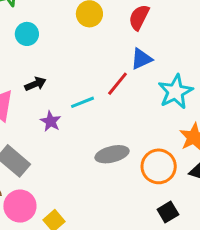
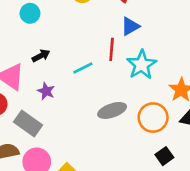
red line: (117, 84) -> (112, 49), turned -30
cyan star: (175, 92) -> (142, 65), moved
purple star: (51, 121) -> (46, 91), moved

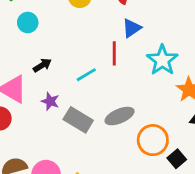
cyan star: (142, 65) -> (162, 60), moved
orange circle: (153, 118) -> (153, 140), moved
gray rectangle: (28, 123) -> (78, 120), moved

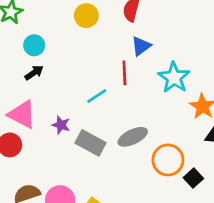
black arrow: (42, 65) -> (34, 73), moved

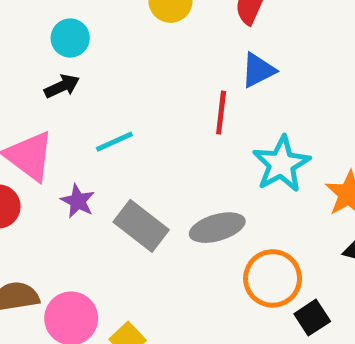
cyan star: (174, 78) -> (281, 164), moved
cyan line: (97, 96) -> (114, 142), moved
purple star: (61, 125) -> (78, 201), moved

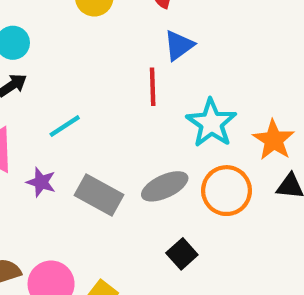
orange circle: (273, 278) -> (227, 191), moved
black square: (312, 318) -> (182, 254), moved

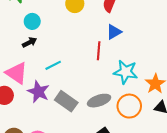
cyan star: (211, 123) -> (126, 72), turned -30
purple star: (41, 182) -> (38, 92), size x1.5

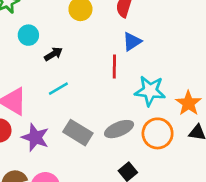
black arrow: (30, 42) -> (53, 54), moved
purple star: (38, 92) -> (35, 137), moved

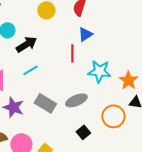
black arrow: (53, 54) -> (26, 44), size x1.5
orange circle: (158, 133) -> (113, 116), moved

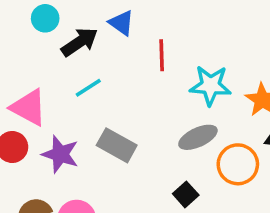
blue triangle: (85, 34) -> (122, 23), moved, turned -49
gray ellipse: (76, 100) -> (198, 137), moved

